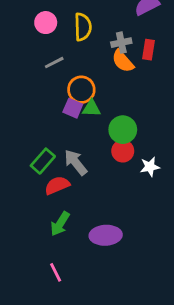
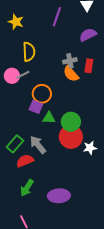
pink circle: (46, 23) -> (12, 76), moved
yellow semicircle: (83, 27) -> (29, 52), moved
green triangle: (91, 108) -> (49, 118), moved
red circle: (123, 151) -> (71, 137), size x1.5

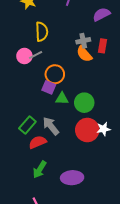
red circle: (71, 137) -> (87, 130), moved

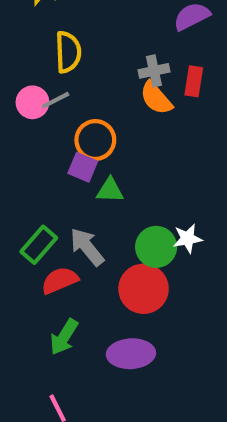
green circle: (84, 103) -> (156, 247), moved
white star: (103, 129) -> (188, 238), moved
red circle: (87, 130) -> (144, 289), moved

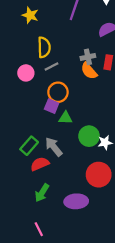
gray line: (56, 100) -> (52, 67), moved
green circle: (156, 247) -> (89, 136), moved
red circle: (144, 289) -> (99, 175), moved

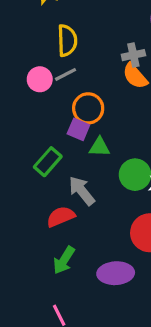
gray line: (52, 67) -> (66, 74), moved
green rectangle: (29, 146) -> (48, 162), moved

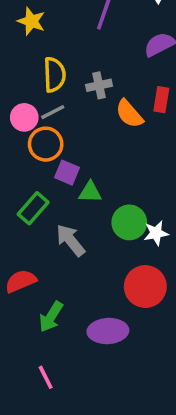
gray cross: (133, 55) -> (99, 85), moved
orange circle: (88, 108) -> (46, 144), moved
red semicircle: (61, 217) -> (21, 281), moved

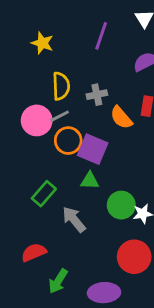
pink circle: (24, 117) -> (37, 120), size x1.4
orange circle: (46, 144) -> (68, 141), moved
purple square: (67, 173) -> (93, 149), moved, size x1.5

